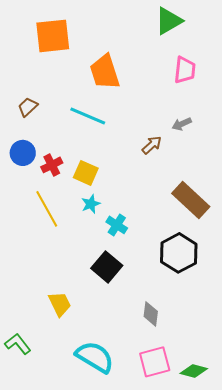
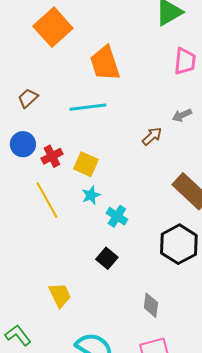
orange square: (53, 36) -> (53, 27), turned -36
cyan line: (88, 116) -> (88, 107), turned -30
black square: (107, 267) -> (107, 258), size x0.7

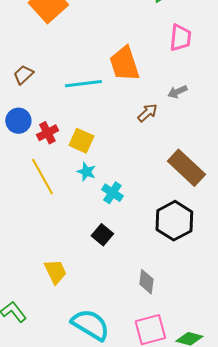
orange trapezoid: (105, 63) -> (124, 64), moved
cyan star: (91, 195) -> (86, 172), turned -30

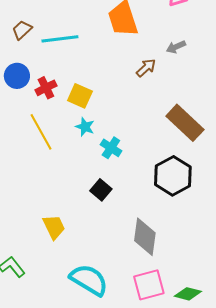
cyan line: (83, 84) -> (60, 39), moved
gray diamond: (146, 282) -> (145, 237), size x1.5

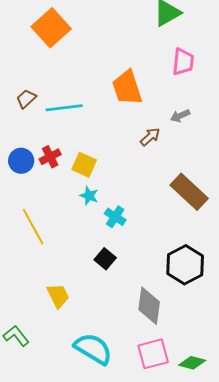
blue circle: (17, 76) -> (21, 161), moved
yellow line: (41, 132) -> (33, 227), moved
black hexagon: (173, 176) -> (185, 265), moved

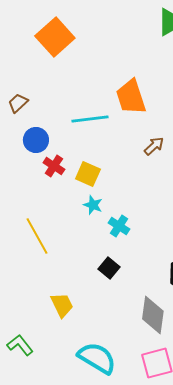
brown trapezoid: (26, 99) -> (18, 103), moved
cyan line: (64, 108) -> (90, 119), moved
red cross: (50, 157) -> (54, 166), turned -30
blue circle: (21, 161) -> (36, 140), moved

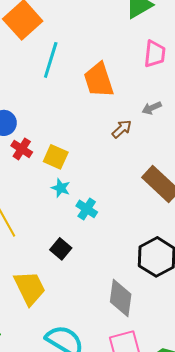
cyan line: (90, 119) -> (51, 60), moved, turned -66
black square: (109, 268) -> (61, 249), moved
yellow trapezoid: (62, 305) -> (30, 288), size x1.4

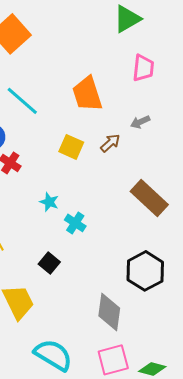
cyan line: (51, 60) -> (22, 101), moved, turned -66
yellow square: (56, 157) -> (71, 147), moved

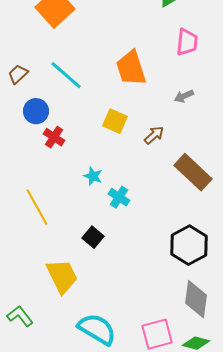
brown arrow: (110, 143) -> (154, 135), moved
gray diamond: (109, 312) -> (196, 299), moved

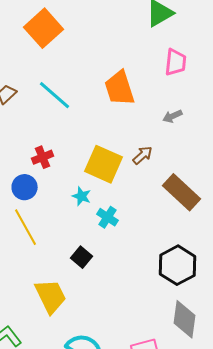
blue circle: (36, 111) -> (25, 187), moved
yellow square: (115, 121) -> (104, 164), moved, size x1.5
red cross: (54, 137) -> (43, 157), turned 35

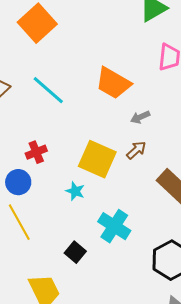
orange trapezoid: (120, 88) -> (113, 83), turned -42
gray arrow: (173, 116) -> (140, 117), moved
cyan cross: (108, 217) -> (114, 226), moved, size x1.5

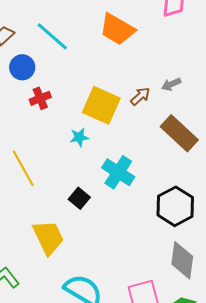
gray arrow: (140, 117) -> (171, 84), moved
blue circle: (18, 182) -> (22, 67), moved
cyan star: (75, 191) -> (79, 137), turned -30

